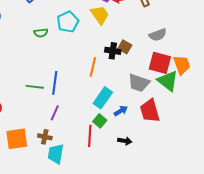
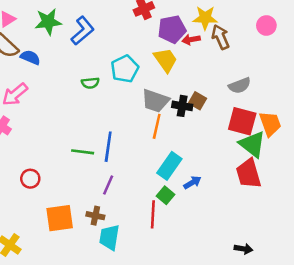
gray trapezoid: (139, 83) -> (155, 101), moved
red trapezoid: (150, 111) -> (249, 174), moved
black arrow: (125, 141) -> (243, 249), moved

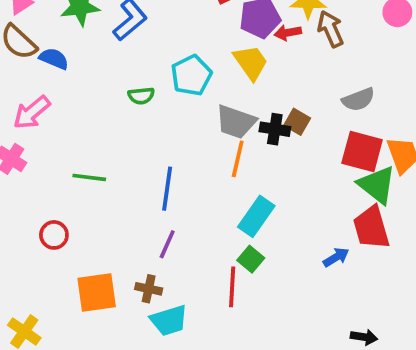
green line: (83, 152) -> (89, 177), moved
blue arrow: (192, 182) -> (336, 257), moved
cyan trapezoid: (109, 237) -> (169, 320), turned -116

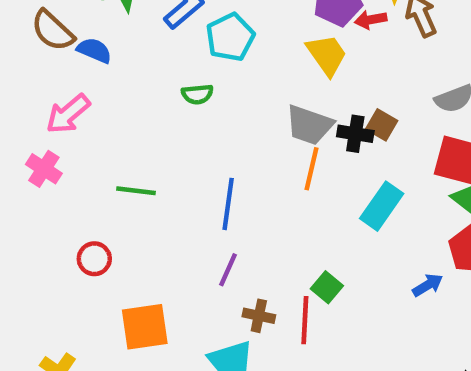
cyan pentagon: (191, 75) -> (230, 37), moved
cyan rectangle: (256, 216) -> (382, 206), moved
brown cross: (149, 289) -> (259, 316), moved

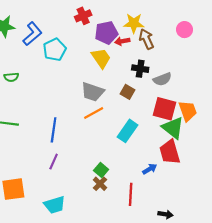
green semicircle: (197, 94) -> (11, 77), moved
black cross: (355, 134) -> (140, 69), moved
orange line: (311, 169) -> (94, 113), turned 48
brown cross: (259, 316) -> (100, 184), moved, turned 32
red line: (305, 320) -> (131, 194), moved

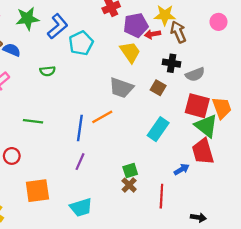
green semicircle: (11, 77) -> (48, 71), moved
orange line: (94, 113) -> (102, 117), moved
green square: (101, 170) -> (130, 170), turned 32

